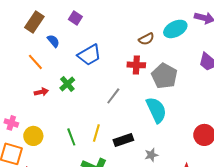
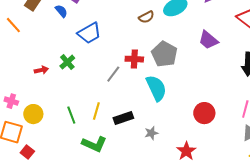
blue semicircle: (53, 41) -> (61, 11), moved
orange line: (35, 62) -> (13, 25), moved
red cross: (136, 65) -> (134, 59), moved

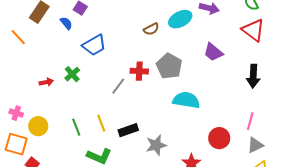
cyan semicircle: (156, 88) -> (186, 100), moved, turned -56
yellow line: (96, 111) -> (101, 123), turned -36
red circle: (204, 113) -> (219, 138), moved
gray star: (151, 133) -> (156, 145), size x1.5

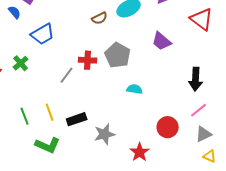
black arrow: (253, 76) -> (196, 79), moved
cyan semicircle: (186, 100) -> (135, 89), size x0.6
pink line: (250, 121) -> (199, 110), turned 36

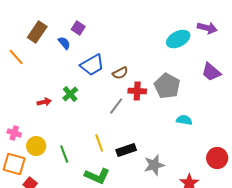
brown semicircle: (100, 18) -> (120, 73), moved
green line: (25, 116) -> (64, 154), moved

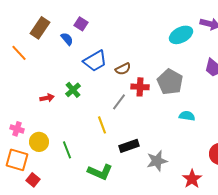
yellow line: (99, 143) -> (102, 125), moved

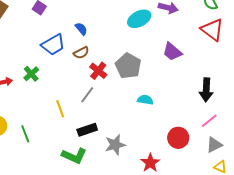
blue semicircle: (67, 39) -> (81, 29), moved
red cross: (140, 87) -> (98, 71), turned 36
gray line: (119, 102) -> (87, 95), moved
green L-shape: (100, 172) -> (74, 156), moved

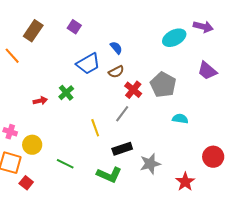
green line: (25, 134) -> (65, 164), moved, turned -42

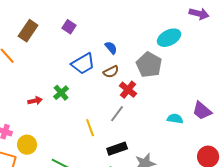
purple arrow: (203, 27) -> (199, 14), moved
purple trapezoid: (207, 71) -> (202, 111), moved
gray pentagon: (163, 85) -> (149, 65), moved

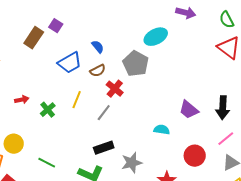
brown rectangle: (28, 31) -> (34, 38), moved
green cross: (61, 93) -> (48, 110), moved
cyan semicircle: (175, 119) -> (162, 130), moved
yellow line: (90, 128) -> (77, 100), moved, turned 42

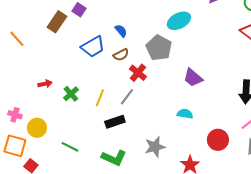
yellow line: (77, 100) -> (100, 98), moved
purple trapezoid: (189, 110) -> (193, 78), moved
black rectangle: (104, 148) -> (115, 122), moved

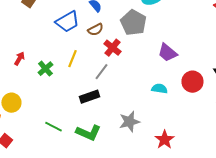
red arrow: (45, 84) -> (19, 59), turned -48
yellow line: (100, 98) -> (72, 59), moved
red circle: (218, 140) -> (192, 82), moved
green line: (70, 147) -> (53, 127), moved

